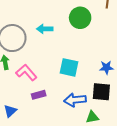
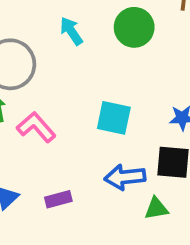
cyan arrow: (45, 29) -> (71, 31), moved, turned 56
purple rectangle: (39, 95) -> (58, 199), moved

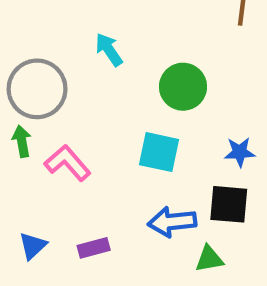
green circle: (134, 27) -> (183, 87), moved

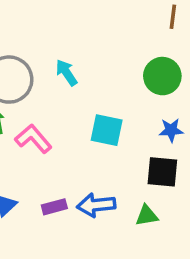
cyan arrow: (109, 50) -> (67, 73), moved
green circle: (183, 87) -> (162, 76), moved
blue arrow: (172, 222) -> (96, 205), moved

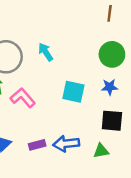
brown line: (173, 17) -> (110, 13), moved
blue star: (171, 130) -> (110, 87), moved

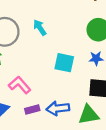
pink L-shape: (23, 98) -> (20, 85), moved
green triangle: (101, 151) -> (89, 115), size x1.5

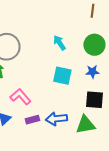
cyan arrow: (40, 28) -> (59, 43), moved

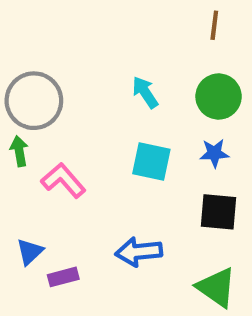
pink L-shape: (20, 97) -> (63, 180), moved
purple rectangle: (32, 120) -> (63, 277), moved
green triangle: (85, 125) -> (216, 287), moved, turned 45

